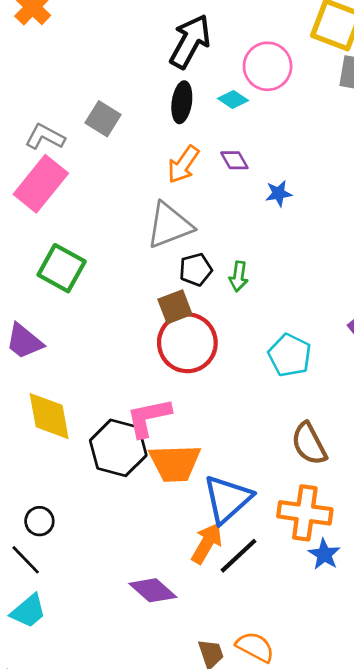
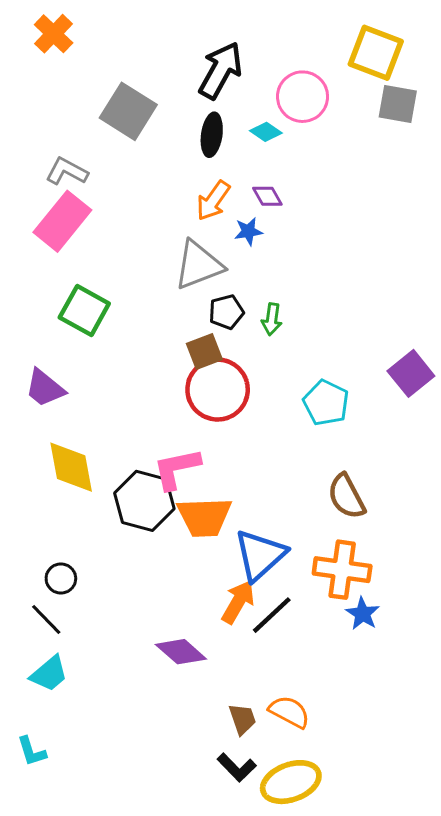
gray square: (103, 119) -> (128, 111), moved, size x1.5
blue star: (279, 193) -> (248, 231), moved

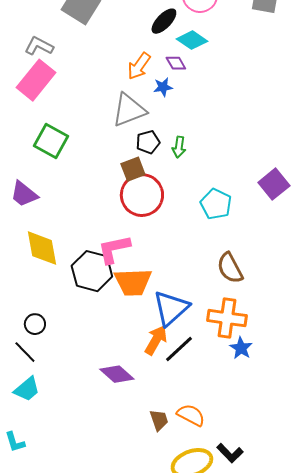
cyan diamond: (266, 132) -> (192, 40), moved, size x1.4
black ellipse: (212, 135) -> (164, 21), moved, turned 36
black L-shape: (237, 767) -> (230, 453), moved

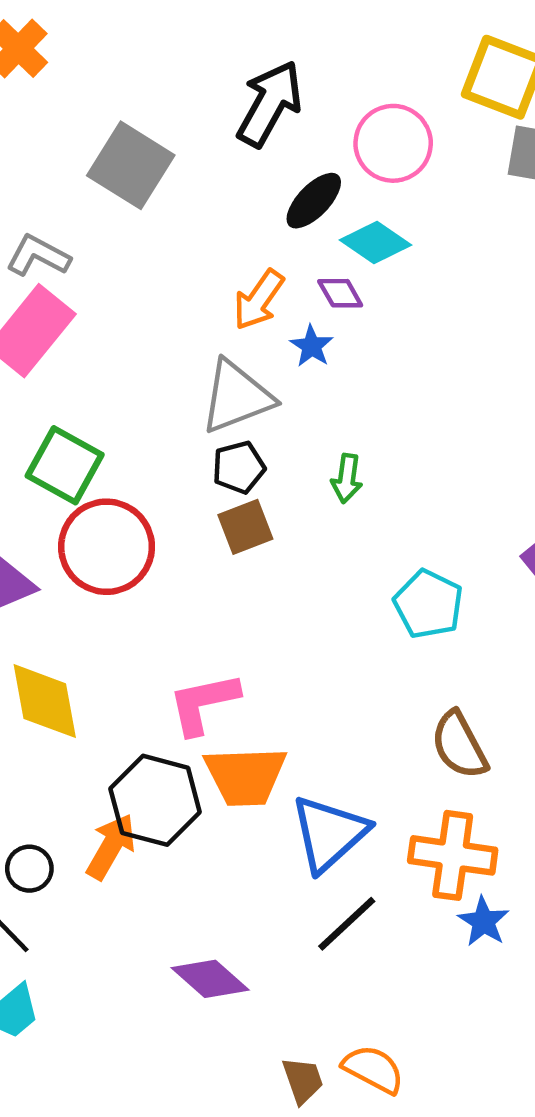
blue star: (163, 87) -> (312, 346), turned -30
black pentagon: (148, 142) -> (239, 467), moved
red circle: (142, 195) -> (107, 547), moved
black hexagon: (92, 271) -> (155, 800), moved
orange arrow: (156, 340) -> (111, 847), moved

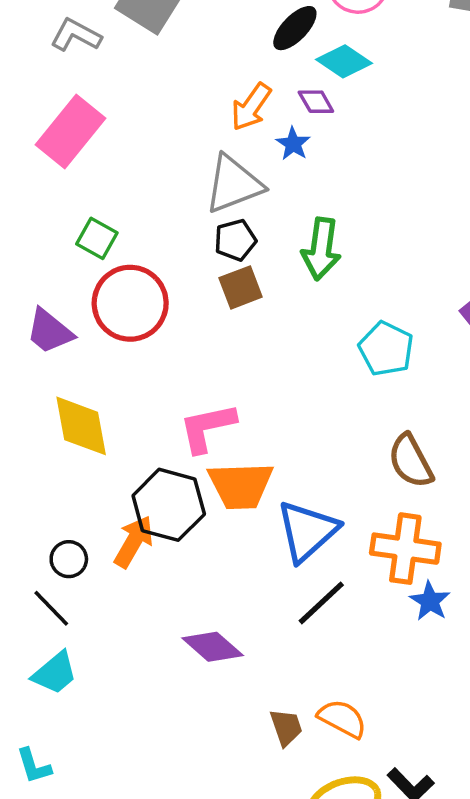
gray L-shape: (38, 256) -> (76, 35), moved
green square: (65, 465) -> (97, 238), size x0.7
green arrow: (347, 478) -> (321, 249), size x1.6

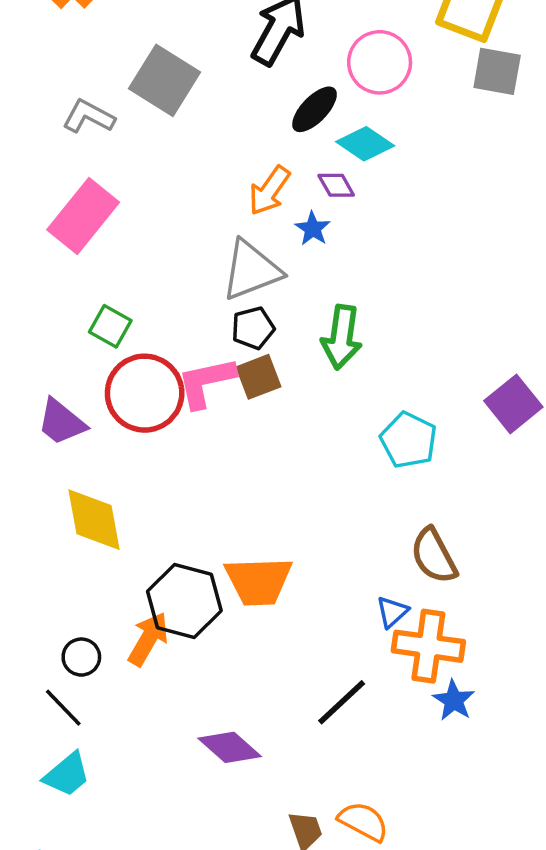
pink L-shape: (207, 428) -> (206, 382), moved
blue triangle: (307, 531) -> (392, 612), moved, size x0.5

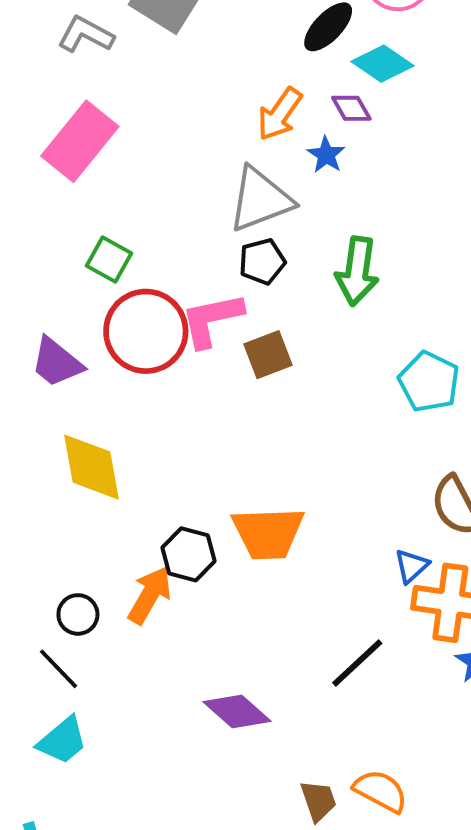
brown square: (258, 377) -> (268, 355), moved
black hexagon: (184, 601) -> (188, 554), size x0.7

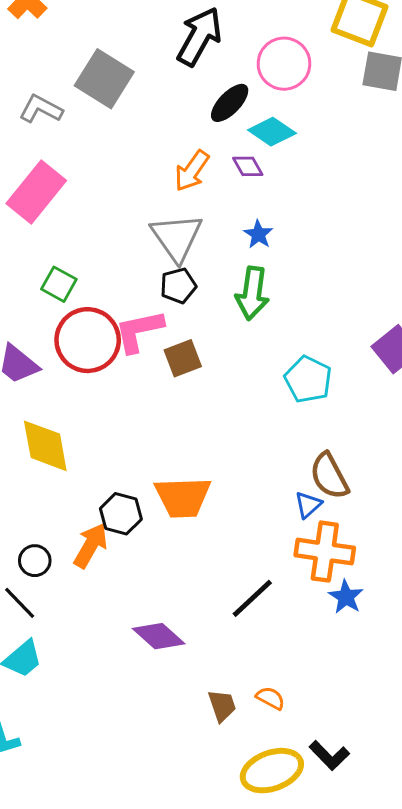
blue star: (326, 155) -> (258, 234), moved
gray triangle: (260, 199) -> (177, 237), turned -44
blue triangle: (412, 566) -> (308, 505), moved
orange semicircle: (380, 791) -> (270, 698), size x0.7

